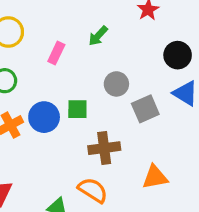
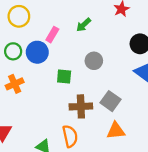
gray square: (145, 109) -> (110, 101), moved, turned -36
blue circle: (44, 117) -> (37, 52), moved
orange semicircle: (93, 190) -> (70, 136), turned 40

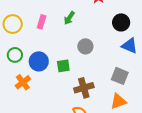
pink rectangle: (52, 35) -> (42, 22), moved
blue circle: (37, 52) -> (39, 61), moved
gray square: (110, 101) -> (120, 76), moved

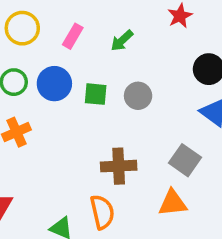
blue circle: (39, 61) -> (54, 84), moved
green square: (63, 66) -> (96, 94), moved

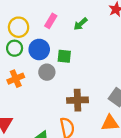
yellow circle: (22, 28) -> (19, 27), moved
gray circle: (138, 96) -> (47, 72), moved

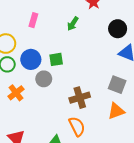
pink rectangle: (51, 21) -> (33, 20), moved
green arrow: (81, 24) -> (73, 24), moved

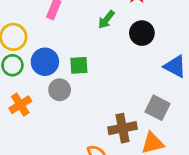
black circle: (118, 29) -> (142, 33), moved
brown cross: (80, 98) -> (123, 128), moved

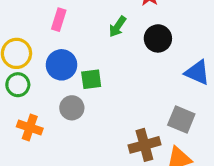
blue circle: (45, 62) -> (62, 65), moved
orange cross: (20, 105) -> (30, 128), turned -35

